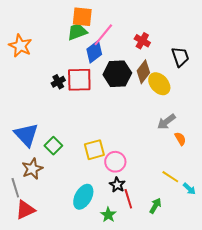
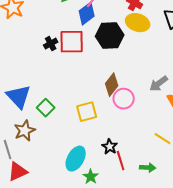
brown diamond: (143, 72) -> (112, 85), moved
yellow ellipse: (159, 84) -> (138, 23), moved, turned -30
pink circle: (115, 162) -> (124, 99), moved
green arrow: (155, 206) -> (148, 168), turned 63
green star: (108, 215) -> (91, 177), moved

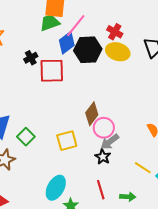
black hexagon: (110, 36) -> (88, 50), moved
black cross: (51, 44) -> (31, 58), moved
gray arrow: (159, 84) -> (110, 142), moved
black star: (110, 147) -> (103, 157), moved

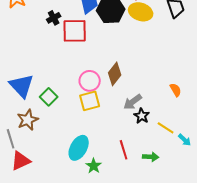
pink circle: (104, 128) -> (90, 81), moved
black star: (103, 157) -> (142, 116), moved

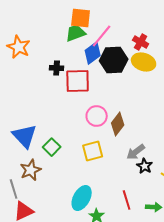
black cross: (54, 18) -> (57, 68), turned 32
pink circle: (90, 81) -> (97, 116), moved

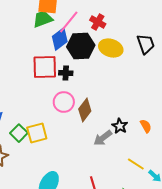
red cross: (141, 42) -> (98, 22), moved
black cross: (57, 68) -> (66, 73), moved
yellow square: (93, 151) -> (37, 133), moved
black star: (145, 166) -> (120, 126), moved

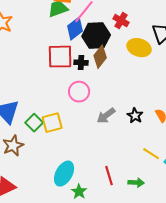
red cross: (98, 22) -> (121, 21), moved
yellow ellipse: (111, 48) -> (139, 48), moved
brown diamond: (85, 110) -> (100, 57), moved
gray arrow: (103, 138) -> (106, 116), moved

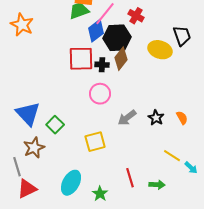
red cross: (121, 21) -> (136, 16), moved
yellow square: (52, 123) -> (95, 142), moved
cyan ellipse: (64, 174) -> (71, 183), moved

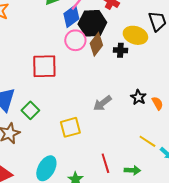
red square: (81, 59) -> (44, 66), moved
black cross: (102, 65) -> (120, 50), moved
pink circle: (100, 94) -> (75, 40), moved
black star: (156, 118) -> (138, 97), moved

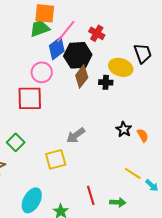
pink circle: (75, 40) -> (42, 72), moved
gray arrow: (102, 103) -> (76, 135), moved

